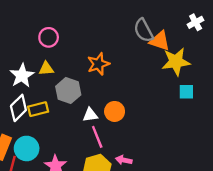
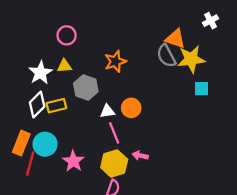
gray semicircle: (143, 30) -> (166, 56), moved

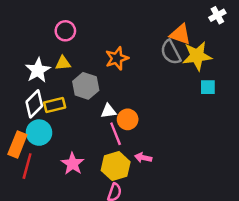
orange circle: (131, 108) -> (128, 119), moved
cyan circle: (45, 144) -> (39, 133), moved

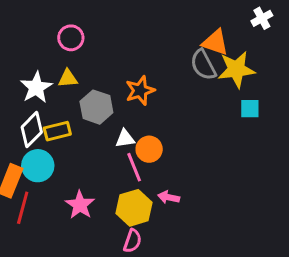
orange star: (117, 58) -> (140, 90), moved

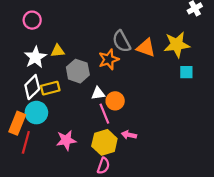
pink circle: (71, 38) -> (32, 20), moved
orange triangle: (215, 42) -> (146, 48), moved
gray semicircle: (203, 65) -> (121, 41), moved
pink star: (80, 205) -> (66, 140), turned 30

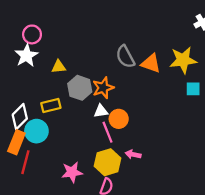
white star: (35, 57) -> (26, 56), moved
orange star: (109, 59) -> (103, 88), moved
white diamond: (32, 87) -> (20, 117), moved
pink star: (66, 140) -> (72, 172), moved

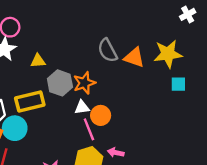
yellow rectangle: (51, 106) -> (30, 101), size x1.4

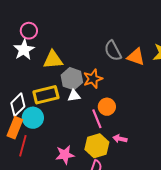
yellow triangle: (38, 61) -> (53, 60), size x1.5
white triangle: (82, 107) -> (74, 96), moved

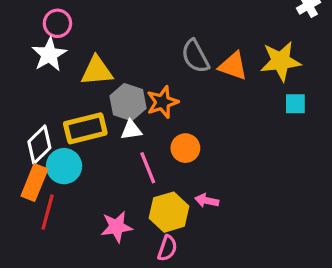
pink line: (97, 119) -> (148, 168), moved

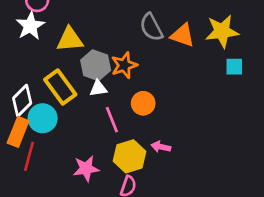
yellow rectangle: (85, 128) -> (60, 87), turned 68

